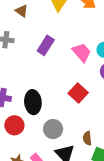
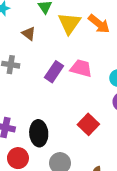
pink trapezoid: (82, 52) -> (81, 68), moved, turned -35

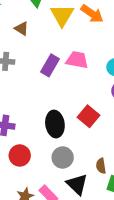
black ellipse: (39, 133) -> (55, 124), moved

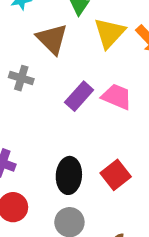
brown triangle: (22, 29) -> (52, 39), size x1.6

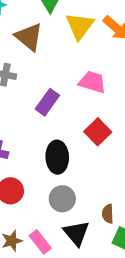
purple rectangle: (79, 96) -> (47, 102), moved
red square: (116, 175) -> (98, 132), moved

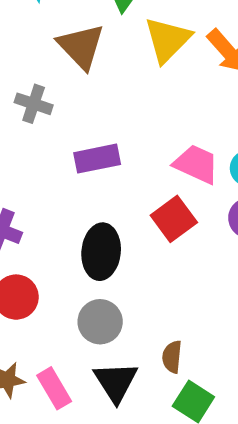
pink trapezoid: (92, 82) -> (196, 164), moved
purple rectangle: (47, 102) -> (97, 159), turned 35

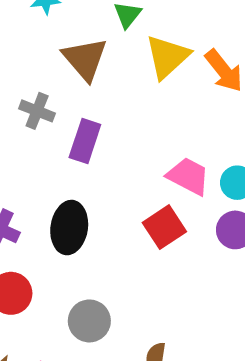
purple rectangle: (97, 159) -> (85, 141), moved, turned -63
black ellipse: (101, 252) -> (69, 228), moved

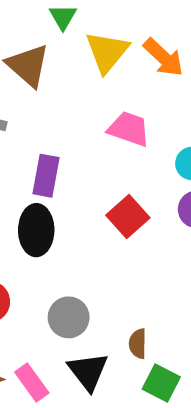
purple rectangle: (85, 141) -> (46, 176), moved
pink trapezoid: (188, 176) -> (129, 129), moved

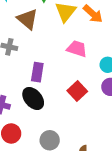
black ellipse: (36, 230) -> (33, 98), turned -40

